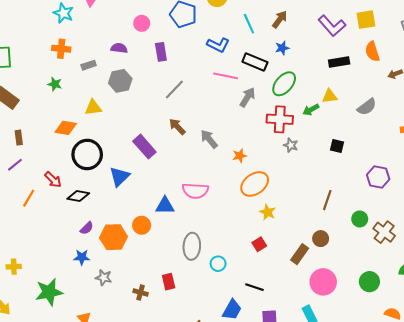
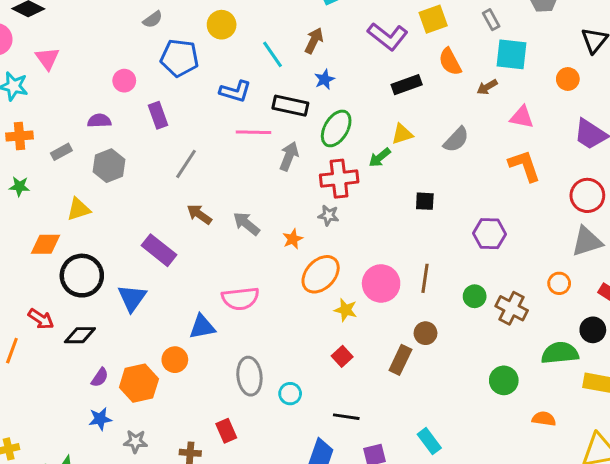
gray star: (291, 145) -> (329, 215), moved
pink circle: (323, 282) -> (381, 283), moved

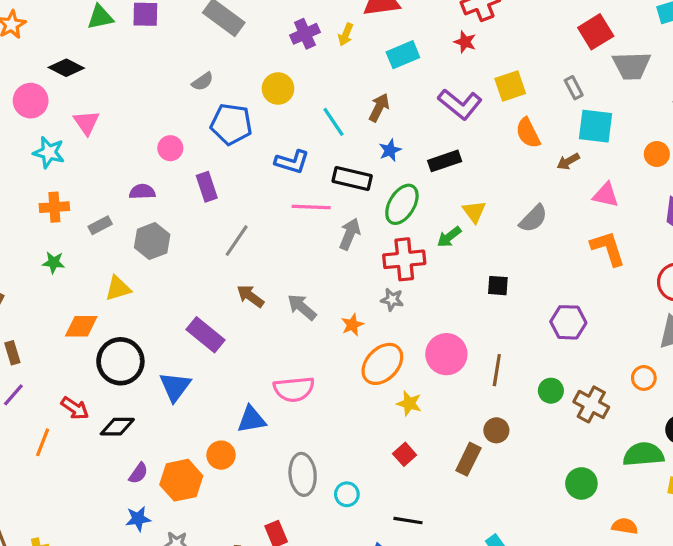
black rectangle: (407, 85) -> (445, 161), moved
yellow triangle: (402, 134) -> (474, 212), turned -50
pink circle: (381, 283) -> (446, 354), moved

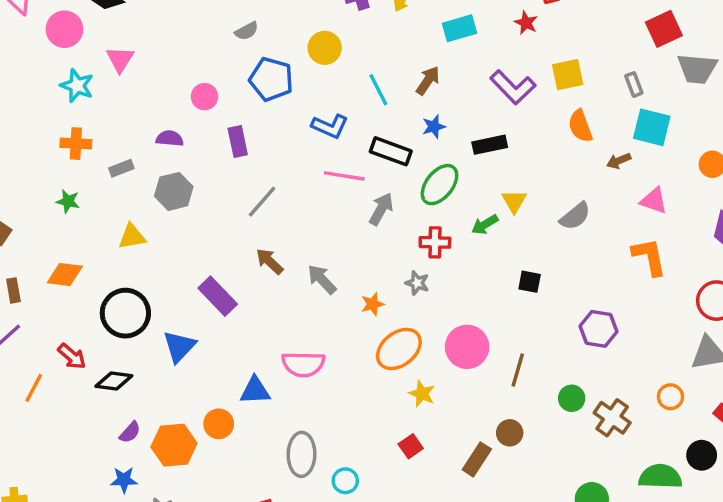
red cross: (404, 259) -> (435, 242), size x0.7
orange diamond: (81, 326) -> (65, 274), moved

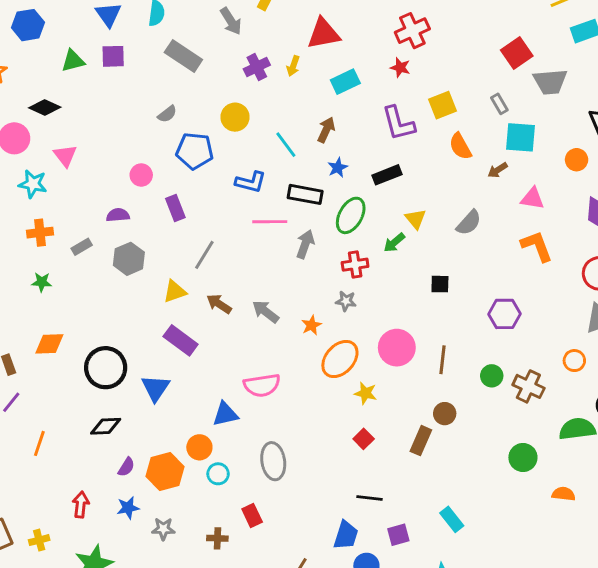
purple L-shape: (513, 87) -> (398, 123), turned 39
yellow triangle: (132, 237) -> (175, 291), moved
red arrow: (72, 356) -> (81, 505), moved, turned -115
cyan circle: (345, 481) -> (218, 474), moved

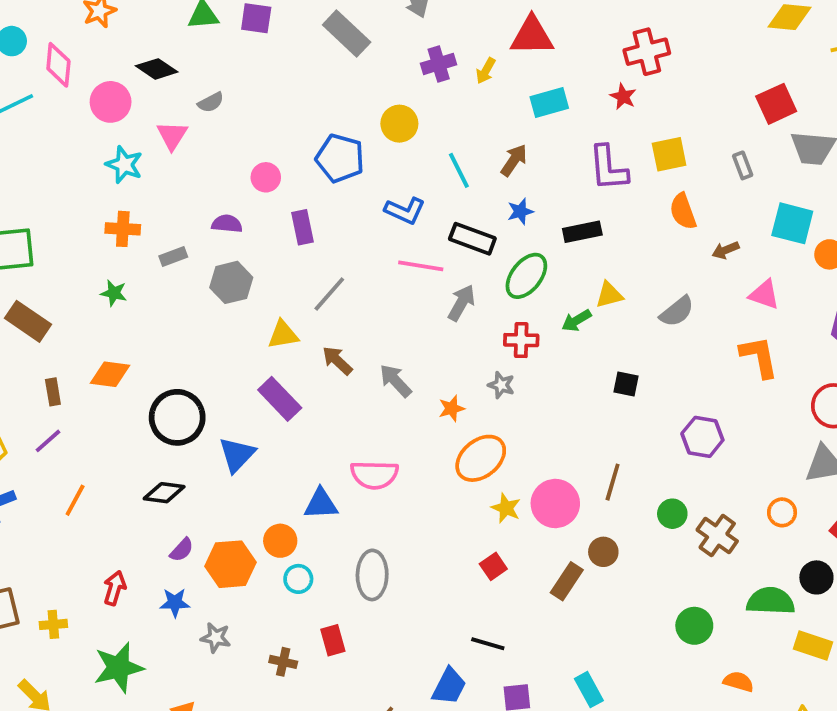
gray semicircle: (167, 114) -> (211, 102), moved
cyan square: (520, 137) -> (792, 223), moved
yellow triangle: (416, 219) -> (609, 295), turned 45
pink circle: (397, 348) -> (555, 503), moved

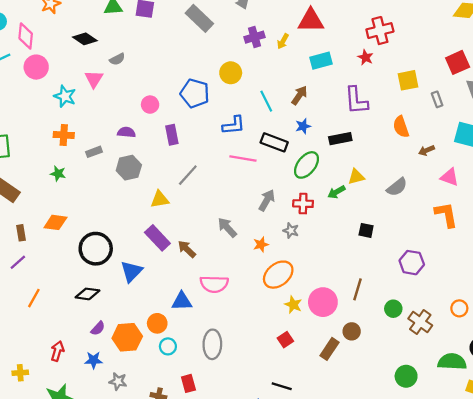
pink circle: (111, 102) -> (36, 67), moved
yellow square: (669, 154) -> (408, 80), moved
blue L-shape: (405, 211) -> (234, 125), turned -30
gray arrow: (462, 303) -> (267, 200), moved
brown arrow: (337, 360) -> (187, 249), moved

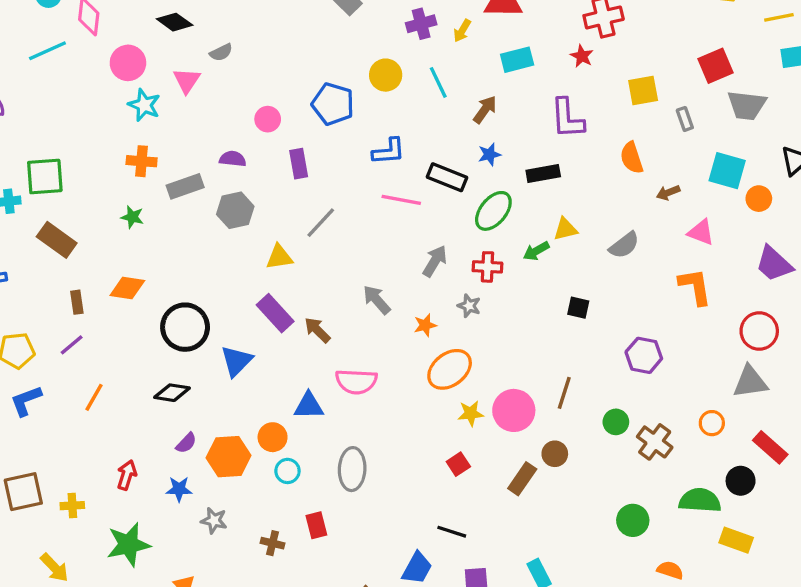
pink circle: (36, 67) -> (128, 63), moved
cyan line: (266, 101) -> (438, 82), moved
gray rectangle: (94, 152) -> (185, 186), size x1.5
yellow star: (293, 305) -> (471, 413), turned -30

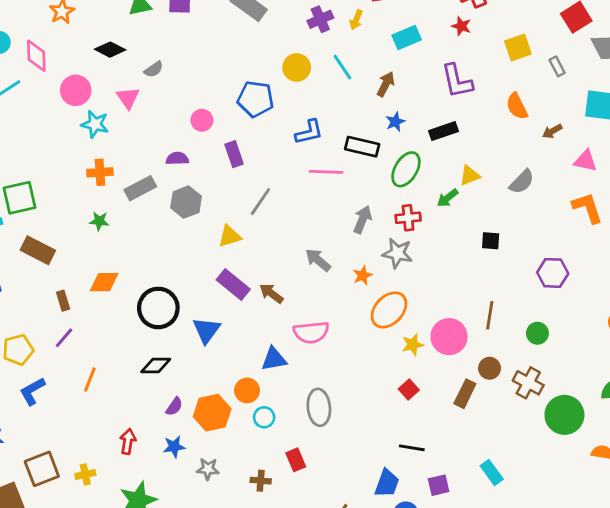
gray star: (469, 306) -> (397, 253), size x1.5
brown cross: (655, 442) -> (528, 383), moved
green circle: (633, 520) -> (564, 415), size x1.4

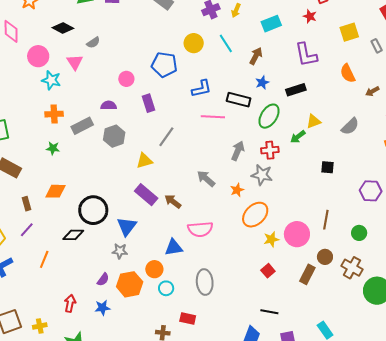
black diamond: (156, 366) -> (73, 235), moved
red rectangle: (296, 460) -> (188, 319), turned -56
gray star: (208, 469) -> (120, 251), moved

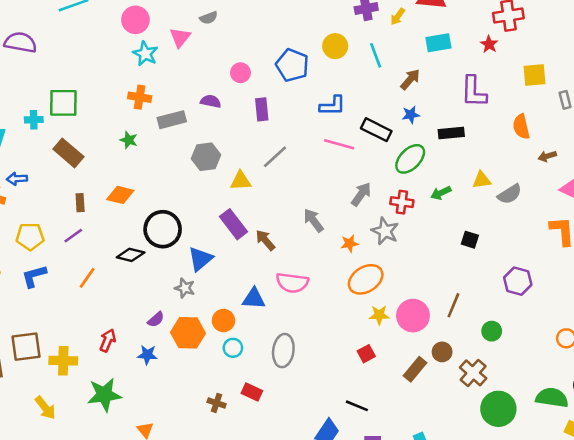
yellow triangle: (314, 121) -> (482, 180), moved
gray hexagon: (114, 136) -> (206, 157), moved
yellow cross: (40, 326) -> (63, 361), size x1.5

